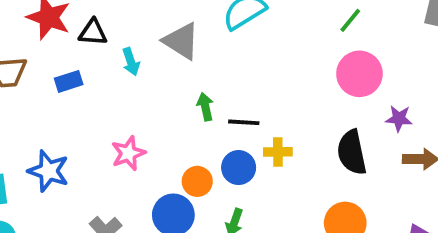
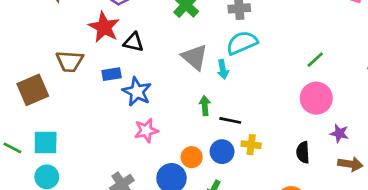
cyan arrow: (131, 62) -> (223, 69), moved
black semicircle: (352, 152) -> (303, 152), size x0.7
blue star: (48, 171) -> (137, 92), moved

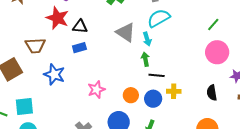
blue rectangle: (112, 74) -> (79, 48), moved
blue star: (137, 92) -> (54, 74), moved
green arrow: (205, 106) -> (145, 59), moved
orange circle: (192, 157) -> (131, 95), moved

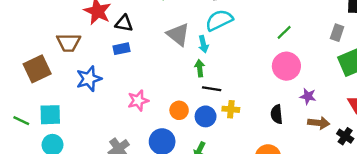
blue star: (54, 74) -> (89, 79), turned 30

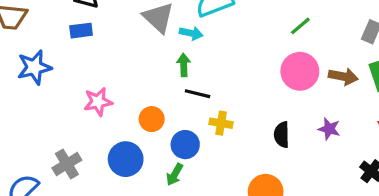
cyan arrow: (203, 44) -> (191, 33), turned -70
purple star: (308, 96) -> (329, 129), moved
blue circle: (206, 116) -> (185, 145), moved
brown arrow: (319, 123) -> (343, 76), moved

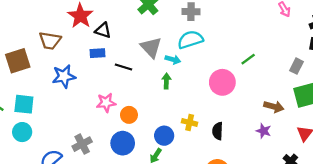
pink circle: (300, 71) -> (222, 82), moved
brown arrow: (343, 76) -> (274, 107), moved
black line: (197, 94) -> (124, 67), moved
orange circle: (152, 119) -> (129, 115), moved
black semicircle: (282, 135) -> (218, 131), moved

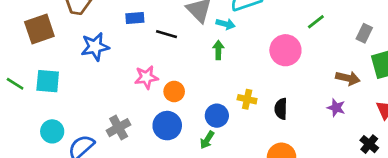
gray rectangle: (296, 66) -> (364, 33), moved
cyan circle: (22, 132) -> (52, 131), moved

